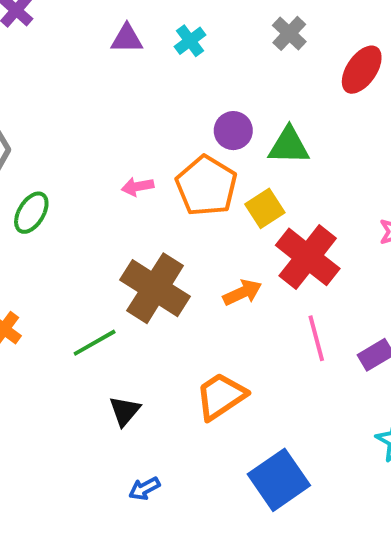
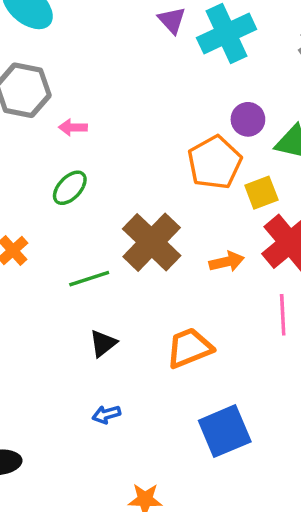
purple triangle: (127, 39) -> (172, 20), turned 36
cyan cross: (190, 41) -> (227, 33), size x2.0
pink arrow: (138, 187) -> (73, 127), moved
green ellipse: (31, 213) -> (70, 188), moved

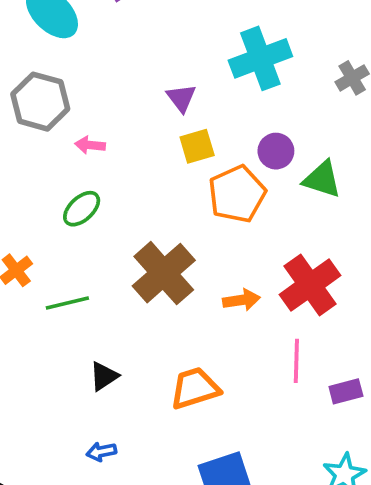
purple triangle: (172, 20) -> (181, 98), moved
yellow square: (261, 193) -> (197, 146), moved
green line: (89, 279) -> (67, 303), moved

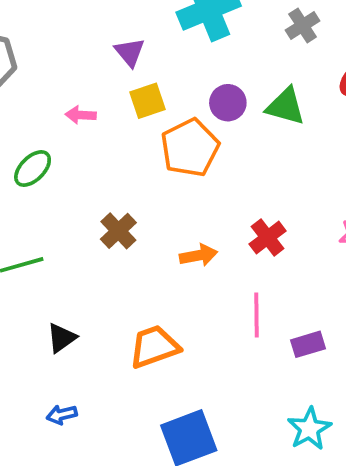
pink arrow: (90, 145) -> (81, 115), moved
green triangle: (322, 179) -> (286, 106), moved
brown cross: (164, 273) -> (118, 231), size x0.6
red cross: (310, 285) -> (268, 238), size x0.6

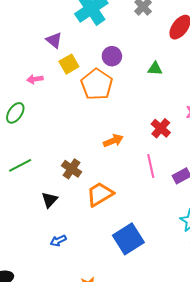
green triangle: (286, 106) -> (155, 69), moved, size x0.7
brown cross: (118, 231) -> (72, 169), moved
red cross: (268, 238) -> (161, 128), moved

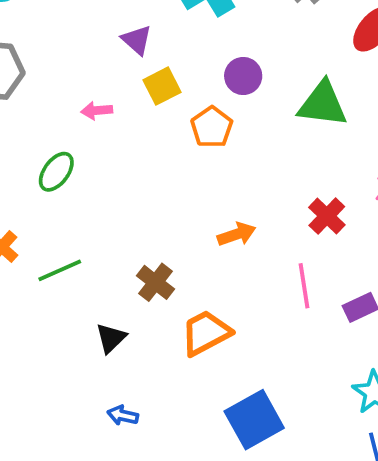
green triangle: (155, 69) -> (323, 104), size x1.8
orange pentagon: (97, 84) -> (212, 127), size x0.7
blue arrow: (58, 241) -> (123, 415), turned 35

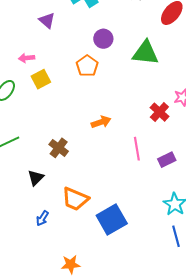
yellow square: (162, 86) -> (41, 79), moved
red cross: (327, 216) -> (159, 112), moved
orange trapezoid: (206, 333) -> (75, 199), moved, turned -128
blue arrow: (123, 415) -> (42, 218), turned -70

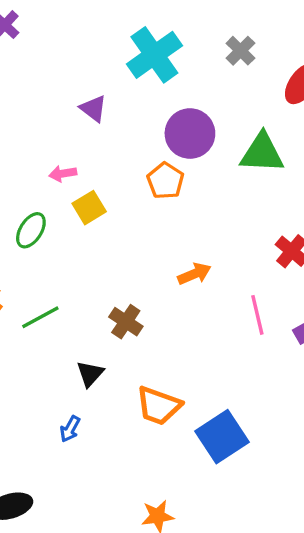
purple circle: (103, 39) -> (190, 134), size x1.5
blue arrow: (42, 218) -> (70, 429), moved

